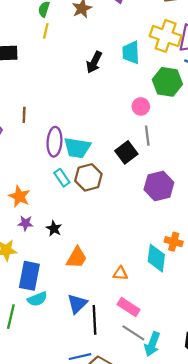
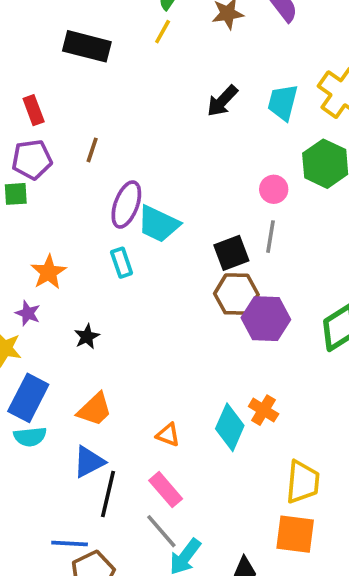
brown hexagon: (88, 177) -> (236, 294), moved
purple star: (25, 223) -> (28, 313), moved
orange trapezoid: (77, 258) -> (95, 409), moved

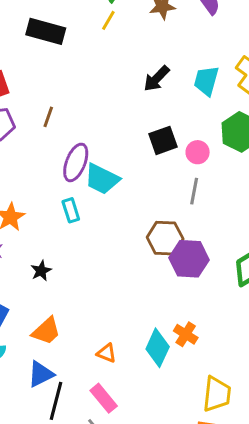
black square: (231, 253) -> (163, 140), moved

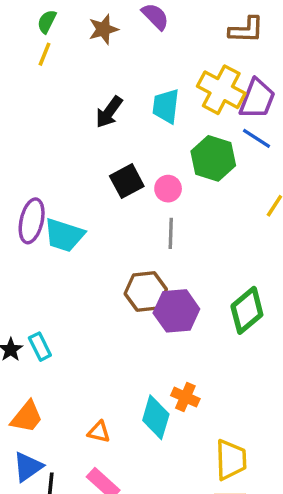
cyan rectangle: (71, 210) -> (40, 347), moved

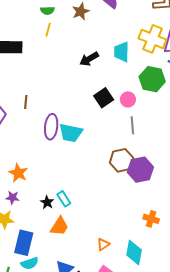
green semicircle: (47, 22) -> (47, 11), turned -112
black arrow: (109, 112) -> (89, 59), turned 30
orange trapezoid: (27, 417) -> (59, 226), moved
cyan diamond: (156, 417) -> (134, 253), moved
orange triangle: (99, 432) -> (103, 244), turned -40

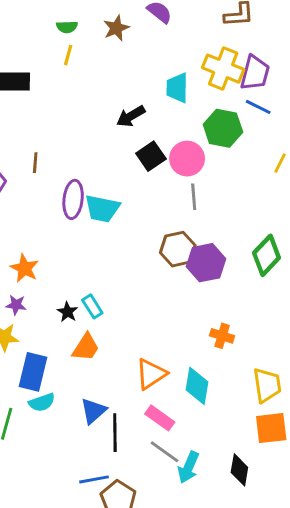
black arrow: (89, 59) -> (131, 116), moved
pink circle: (128, 99) -> (187, 159), size x1.5
orange triangle: (103, 244) -> (151, 374), size x1.6

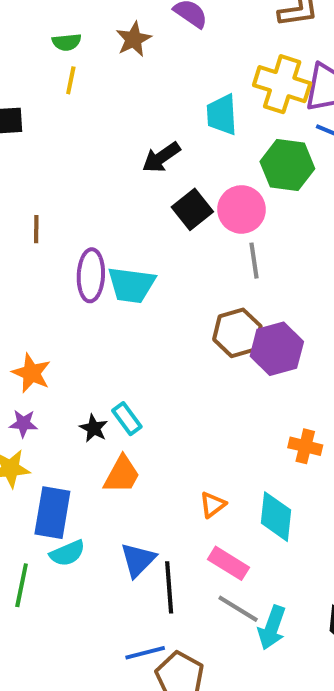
orange triangle: (151, 374) -> (213, 505), size x0.6

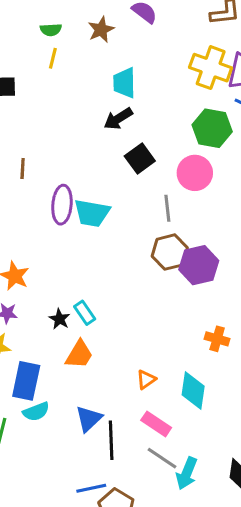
cyan trapezoid: (222, 115) -> (124, 83), moved
pink circle: (241, 209) -> (195, 173), moved
gray line: (254, 261) -> (167, 208), moved

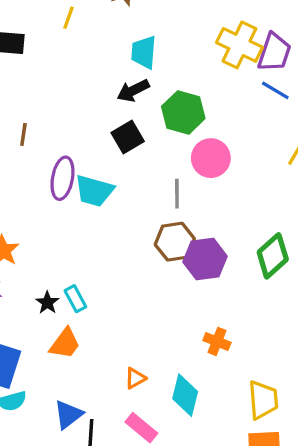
green hexagon: (212, 128) -> (183, 112), moved
black square: (140, 158) -> (128, 137), moved

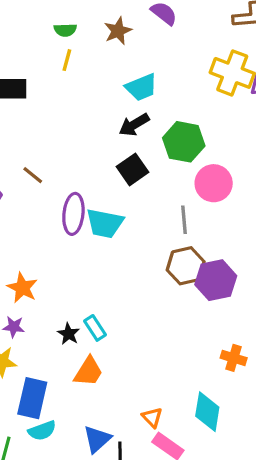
cyan trapezoid: (144, 52) -> (141, 87), turned -112
brown line: (23, 135) -> (33, 175), turned -55
orange triangle: (135, 378) -> (152, 417), moved, turned -40

